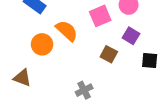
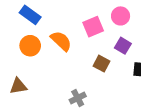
orange circle: (42, 44) -> (30, 46), moved
brown triangle: (22, 78) -> (18, 86), turned -30

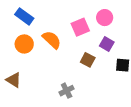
brown triangle: (18, 86) -> (14, 80), turned 42

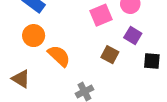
orange semicircle: (52, 40) -> (59, 56), moved

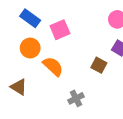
pink square: (101, 15) -> (60, 30), moved

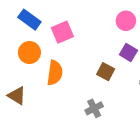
orange semicircle: (53, 66) -> (55, 73), turned 55
gray cross: (76, 98) -> (94, 108), moved

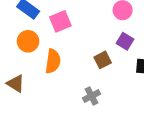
brown square: (106, 72) -> (103, 60), turned 35

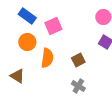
brown square: (103, 60) -> (78, 60), moved
gray cross: (91, 96) -> (78, 86), turned -32

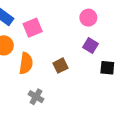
gray cross: (78, 86) -> (36, 97), moved

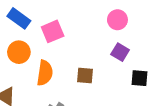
brown square: (60, 66) -> (85, 75), turned 32

